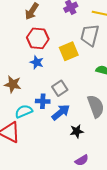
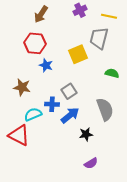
red hexagon: (38, 38) -> (35, 43), moved

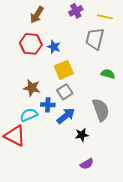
yellow square: (78, 54) -> (64, 70), moved
blue star: (46, 65) -> (54, 47), moved
brown star: (22, 87) -> (32, 88), moved

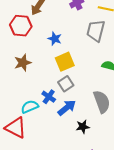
red hexagon: (31, 44) -> (21, 26), moved
brown star: (32, 88) -> (23, 63), moved, turned -30
blue cross: (48, 105) -> (49, 97), turned 32

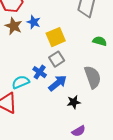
blue star: (55, 39) -> (34, 22), moved
brown star: (23, 63) -> (14, 26), moved, turned -30

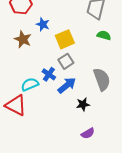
brown star: (14, 26) -> (23, 39), moved
green semicircle: (100, 41) -> (104, 35), moved

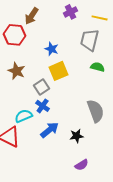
blue star: (43, 24) -> (52, 49), moved
gray square: (66, 61) -> (42, 87), moved
blue arrow: (67, 85) -> (50, 130), moved

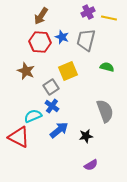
purple cross: (71, 12) -> (88, 12), moved
red hexagon: (15, 35) -> (40, 42), moved
gray trapezoid: (90, 40) -> (86, 40), moved
blue star: (52, 49) -> (62, 37), moved

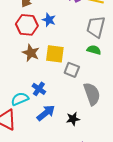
gray trapezoid: (86, 40) -> (96, 27), moved
brown star: (26, 71) -> (31, 53), moved
yellow square: (68, 71) -> (55, 54), turned 30
gray square: (51, 87) -> (72, 70), moved, turned -35

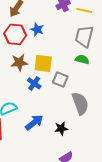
brown star: (31, 53) -> (19, 62), turned -30
blue cross: (39, 89) -> (34, 83), moved

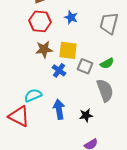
blue star: (37, 29) -> (71, 17), moved
green semicircle: (82, 59) -> (107, 63), moved, turned 136
blue arrow: (34, 122) -> (59, 109), turned -60

